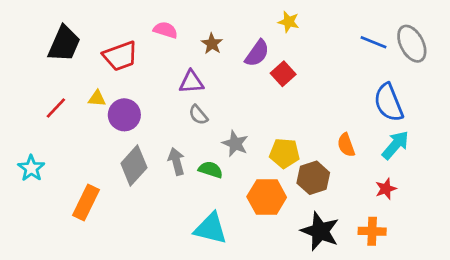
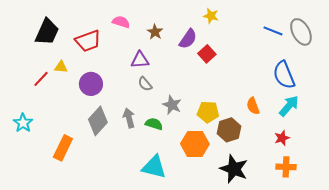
yellow triangle: (97, 98) -> (61, 67), moved
orange cross: (372, 231) -> (286, 167), moved

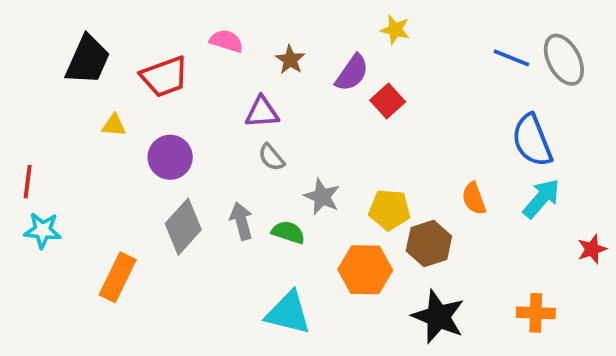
red line: (41, 79) -> (28, 182), moved, turned -36
cyan star: (23, 123) -> (43, 230), turned -30
red star: (282, 138) -> (592, 249), moved

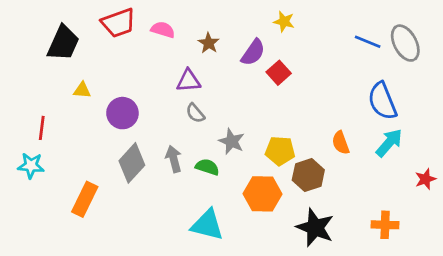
red trapezoid: (164, 77) -> (118, 23), moved
red line: (28, 182) -> (42, 128), moved

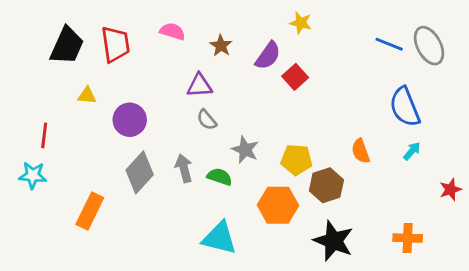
red trapezoid: (118, 23) -> (115, 44), moved, turned -78
cyan arrow: (389, 143) -> (412, 151), size x0.6

